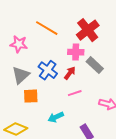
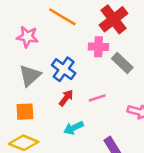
red arrow: (70, 73) -> (66, 98), moved
orange square: (31, 96) -> (25, 112), moved

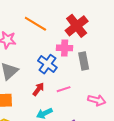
gray rectangle: (122, 63) -> (84, 61), turned 36
blue cross: (64, 69) -> (47, 64), moved

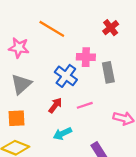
red cross: (77, 26) -> (111, 28), moved, size x0.6

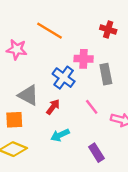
red cross: (111, 28) -> (108, 29), turned -35
gray triangle: (21, 84) -> (28, 95), moved, turned -50
pink line: (85, 105) -> (92, 107), moved, turned 70

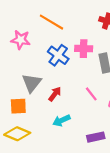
blue cross: (64, 78) -> (58, 55), moved
gray triangle: (28, 95) -> (32, 83), turned 40
purple rectangle: (96, 153) -> (96, 137), turned -70

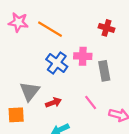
pink star: (21, 40) -> (18, 22), moved
red arrow: (55, 94) -> (53, 103), turned 32

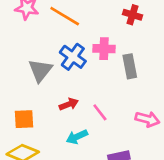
gray triangle: (30, 91) -> (40, 70), moved
pink line: (91, 103) -> (100, 112), moved

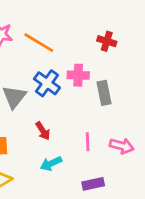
red arrow: (69, 104) -> (43, 131), turned 78
pink line: (100, 112) -> (88, 142), moved, turned 36

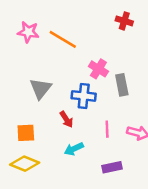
red cross: (107, 41) -> (124, 21), moved
pink cross: (78, 75) -> (98, 69), turned 30
blue cross: (47, 83) -> (84, 96), moved, turned -30

